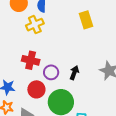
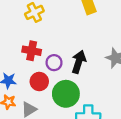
black arrow: (74, 73) -> (79, 62), size x1.5

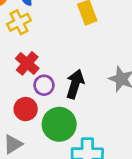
red cross: (32, 51) -> (27, 63), moved, turned 30

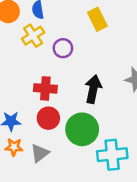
red cross: (27, 63) -> (45, 88), moved, turned -30
purple circle: (44, 85) -> (63, 48), moved

